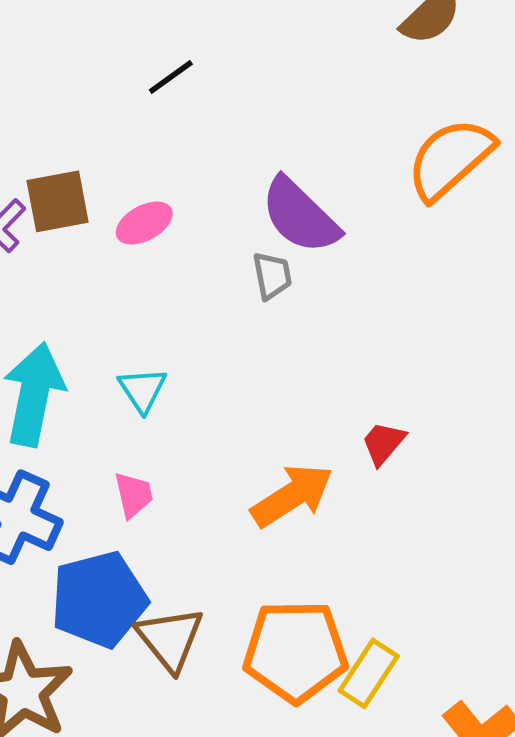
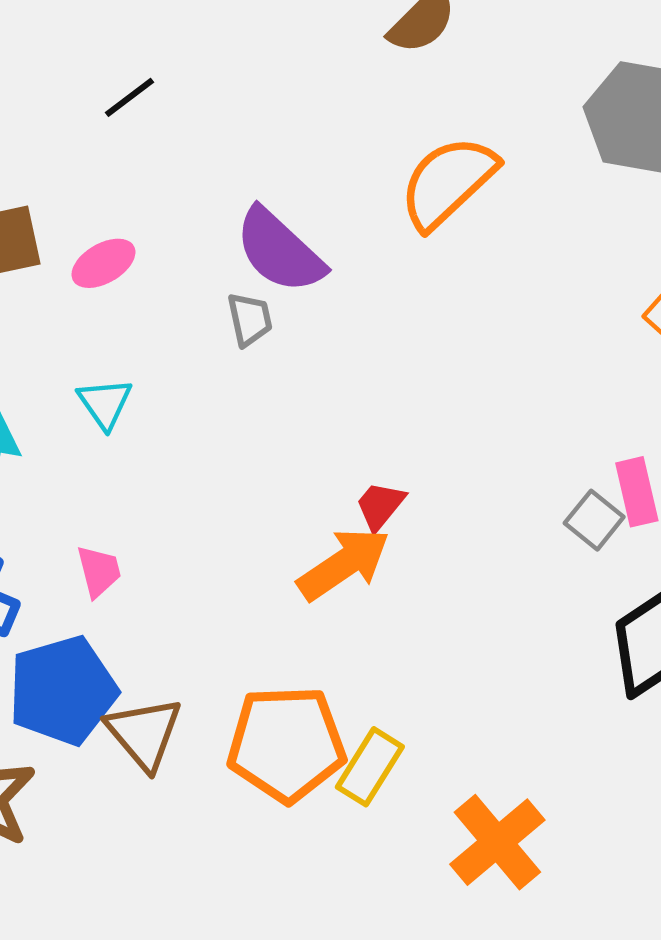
cyan triangle: (142, 390) -> (105, 403), moved
orange arrow: (292, 496) -> (344, 564), moved

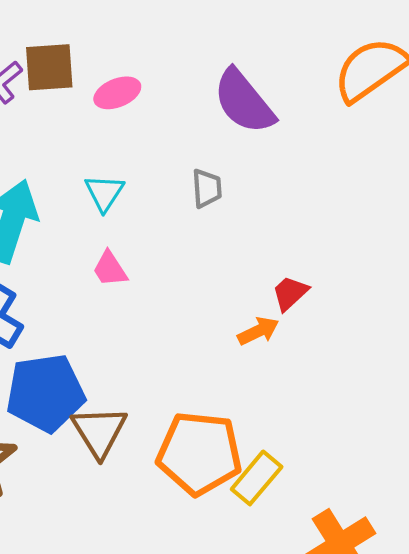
gray trapezoid: (250, 319) -> (207, 188), moved
orange arrow: (344, 564) -> (258, 331), size x0.6
pink trapezoid: (99, 571) -> (110, 269), moved, turned 153

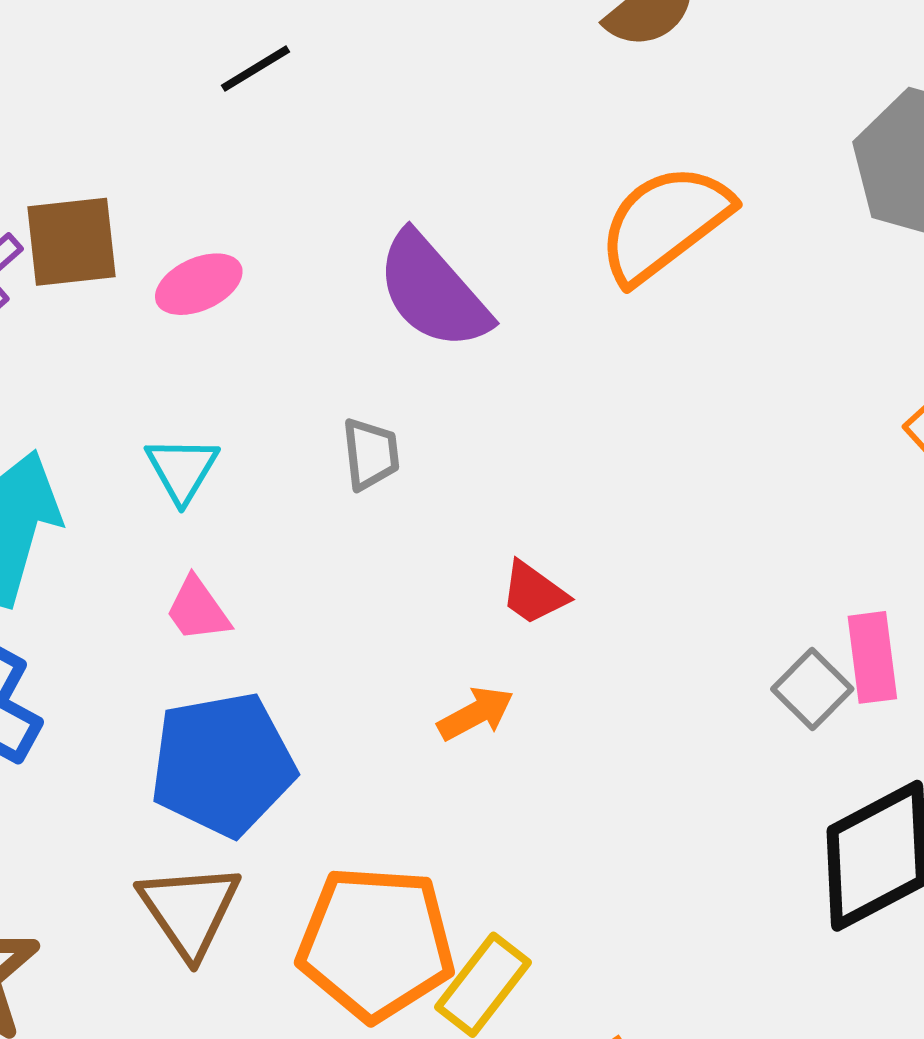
red trapezoid: (290, 293) -> (534, 593), moved, turned -99
blue pentagon: (45, 393) -> (223, 764), moved

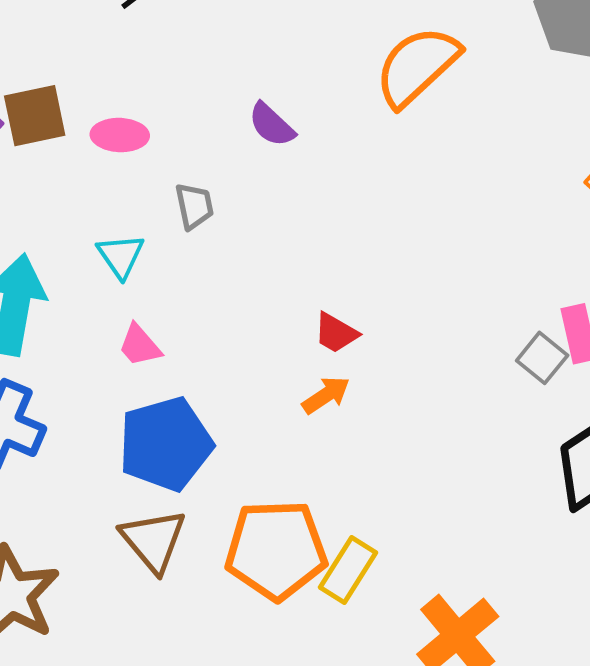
pink ellipse: (199, 284) -> (120, 135), turned 32
purple semicircle: (433, 291) -> (272, 125), size x0.6
gray trapezoid: (371, 454) -> (194, 206), moved
red trapezoid: (534, 593) -> (336, 333), moved

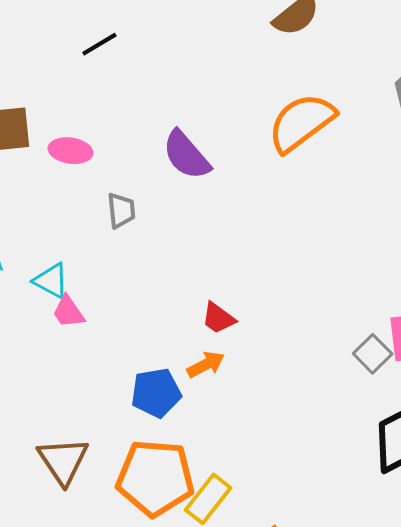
purple semicircle: (272, 125) -> (186, 155), size x1.4
cyan triangle: (121, 256) -> (51, 281), moved, turned -33
blue pentagon: (166, 444) -> (156, 393), moved, size x0.7

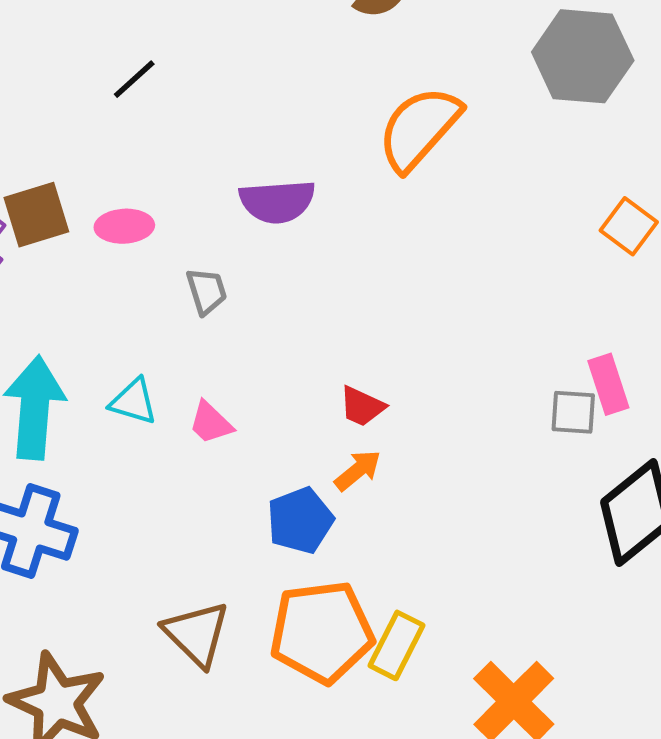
purple semicircle: (186, 155) -> (277, 201), turned -42
pink trapezoid: (68, 312) -> (211, 423), moved
gray square: (373, 354) -> (573, 412), turned -30

